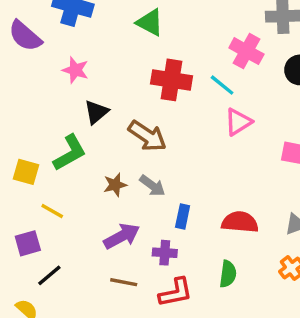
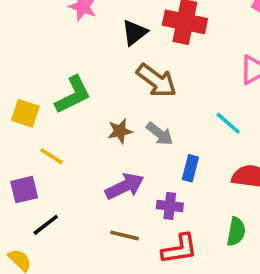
cyan line: (222, 85) -> (228, 123), moved
black triangle: (96, 112) -> (135, 33), moved

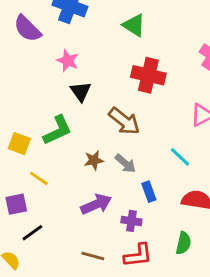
black triangle: (135, 33) -> (81, 92), moved, turned -30
blue rectangle: (190, 168) -> (149, 192), turned -36
brown line: (125, 235) -> (93, 256), moved

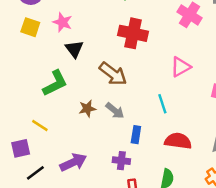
yellow square: (19, 144) -> (30, 27), moved
cyan line: (180, 157) -> (162, 104), turned 30
blue rectangle: (149, 192) -> (136, 135), turned 30
purple arrow: (96, 204) -> (73, 162), moved

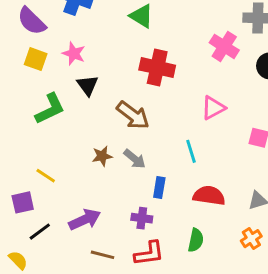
green L-shape: (55, 83) -> (50, 109), moved

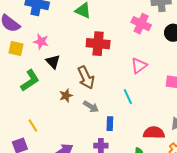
brown arrow: (133, 115) -> (86, 78), turned 35
brown star: (102, 156) -> (66, 96), moved
yellow line: (46, 176) -> (33, 125), turned 32
red semicircle: (209, 196) -> (154, 133), moved

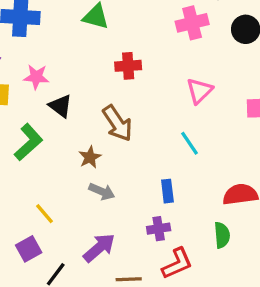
pink cross: (141, 24) -> (192, 23), turned -30
red cross: (98, 44) -> (128, 66), size x0.7
gray arrow: (91, 107) -> (102, 191), moved

